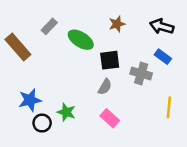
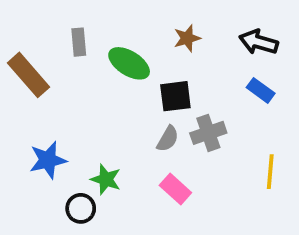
gray rectangle: (49, 26) -> (79, 42), turned -49
gray cross: (141, 74) -> (208, 133), moved, turned -35
black circle: (42, 123) -> (81, 208), moved

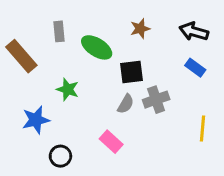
green star: (106, 179) -> (68, 89), moved
pink rectangle: (175, 189) -> (111, 142), moved

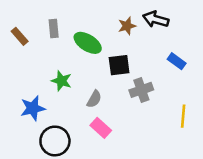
black arrow: (194, 31) -> (156, 19), moved
brown rectangle: (21, 56) -> (20, 36), moved, size x0.6
gray semicircle: (126, 104) -> (94, 99), moved
black circle: (60, 156) -> (55, 141), size x1.5

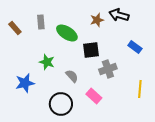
gray semicircle: (94, 99) -> (72, 76), turned -72
pink rectangle: (101, 128) -> (94, 96), moved
black circle: (55, 141) -> (61, 104), moved

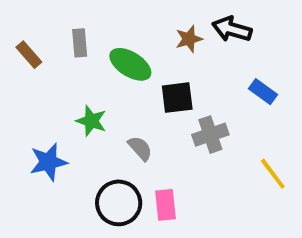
yellow line: (140, 89) -> (273, 174), turned -42
pink rectangle: (94, 96) -> (165, 205), moved, turned 42

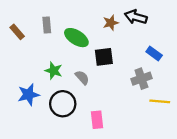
gray cross: (210, 135) -> (141, 79), moved
gray semicircle: (140, 148) -> (82, 77), moved
yellow line: (273, 174) -> (160, 101), turned -48
black circle: (119, 203) -> (63, 104), moved

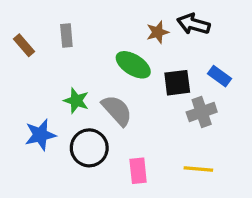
green ellipse: (76, 38) -> (133, 65), moved
black square: (104, 57) -> (177, 83), moved
gray semicircle: (82, 77) -> (117, 110), size x1.5
yellow line: (160, 101) -> (198, 169), moved

